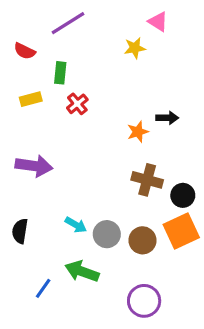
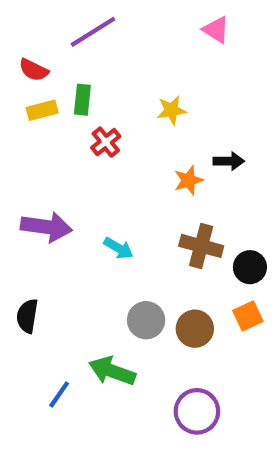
yellow star: (135, 48) -> (171, 110), moved
yellow rectangle: (31, 99) -> (42, 110), moved
cyan arrow: (76, 225) -> (118, 248), moved
orange square: (181, 231) -> (248, 316), size x0.6

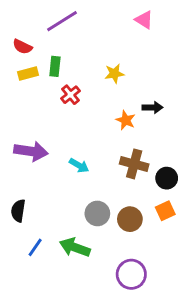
orange star: (188, 180) -> (126, 120), turned -30
blue line: (59, 394) -> (35, 247), moved

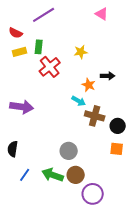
red cross: (71, 95) -> (50, 67), size x1.5
cyan arrow: (79, 165) -> (79, 101), moved
orange square: (165, 211) -> (117, 149), turned 32
brown circle: (130, 219) -> (76, 175), moved

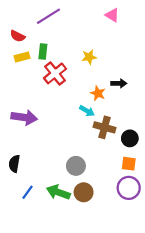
purple circle: (93, 194) -> (129, 188), moved

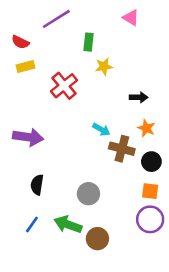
green rectangle: (43, 51) -> (88, 42), moved
orange star: (98, 93) -> (146, 128), moved
black semicircle: (14, 164) -> (37, 185), moved
brown circle: (84, 192) -> (97, 239), moved

